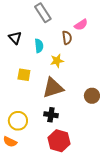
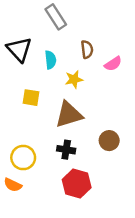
pink semicircle: (81, 25) -> (113, 64), moved
black triangle: (15, 38) -> (19, 49), size x1.5
brown circle: (92, 96) -> (109, 141), moved

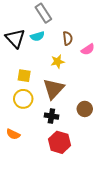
cyan semicircle: (51, 60) -> (37, 36), moved, turned 80
brown triangle: (69, 115) -> (53, 89), turned -30
yellow circle: (23, 158) -> (23, 99), moved
orange semicircle: (13, 185) -> (13, 134), moved

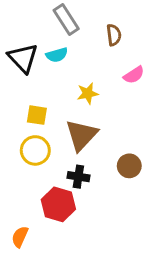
brown semicircle: (68, 38) -> (114, 35), moved
orange semicircle: (13, 134) -> (20, 237), moved, turned 88
red hexagon: (60, 142) -> (58, 204), moved

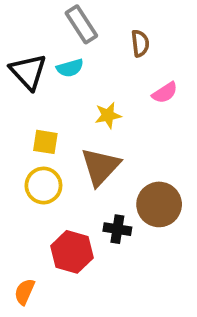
brown circle: (129, 166) -> (159, 204), size x1.5
black cross: (78, 177) -> (117, 229), moved

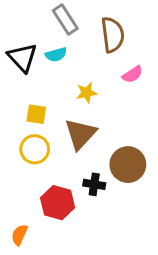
brown semicircle: (140, 43) -> (113, 35), size x1.6

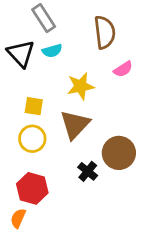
gray rectangle: (65, 19) -> (44, 18), moved
yellow star: (87, 93) -> (81, 86), size x1.4
black cross: (94, 184) -> (88, 171), turned 30
red hexagon: (58, 203) -> (32, 188), moved

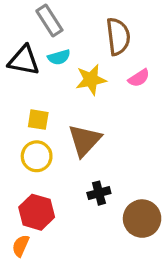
black triangle: (21, 54) -> (24, 60), turned -36
yellow star: (81, 86) -> (91, 80), moved
brown circle: (119, 153) -> (142, 219), moved
black cross: (88, 171) -> (99, 193), turned 36

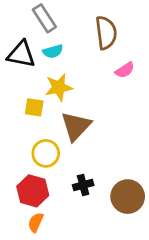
yellow star: (91, 80) -> (59, 87), moved
yellow circle: (37, 156) -> (46, 153), moved
black cross: (99, 193) -> (83, 185), moved
orange semicircle: (21, 246) -> (36, 222), moved

